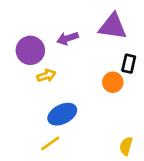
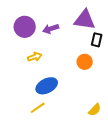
purple circle: (30, 50) -> (25, 27), moved
black rectangle: (129, 64) -> (97, 40), moved
yellow semicircle: (126, 146) -> (95, 110), turned -152

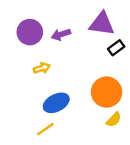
black rectangle: (97, 40) -> (116, 48), turned 40
orange circle: (85, 62) -> (107, 92), moved, size x1.6
yellow semicircle: (95, 110) -> (114, 120), moved

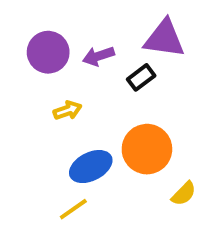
black rectangle: (116, 48) -> (141, 77), moved
orange circle: (107, 92) -> (147, 149), moved

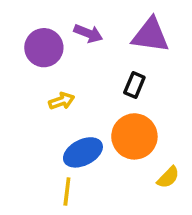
purple arrow: (99, 56) -> (88, 33), moved, turned -140
black rectangle: (141, 77) -> (134, 85), moved, turned -30
yellow line: (73, 209) -> (67, 191), turned -48

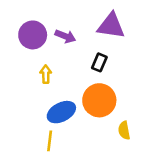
purple arrow: (88, 33) -> (65, 36), moved
yellow arrow: (62, 101) -> (46, 74), turned -72
yellow semicircle: (168, 177) -> (124, 130), turned 126

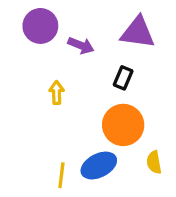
purple circle: (33, 35) -> (40, 26), moved
blue ellipse: (61, 112) -> (99, 166), moved

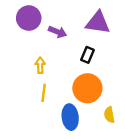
blue ellipse: (99, 166) -> (70, 117), turned -70
yellow line: (61, 175) -> (44, 93), moved

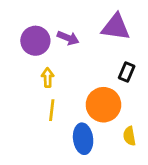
purple circle: (29, 18) -> (35, 41), moved
black rectangle: (87, 55) -> (127, 72), moved

